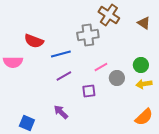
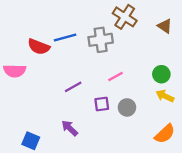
blue line: (61, 54) -> (65, 38), moved
gray circle: (117, 78) -> (127, 107), moved
yellow arrow: (144, 84) -> (165, 96), turned 35

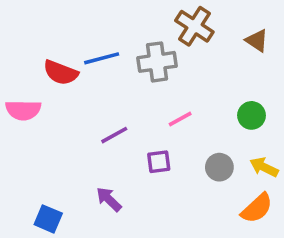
yellow arrow: (165, 96) -> (264, 167), moved
gray circle: (127, 107) -> (219, 167), moved

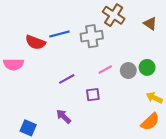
gray circle: (219, 167) -> (128, 71), moved

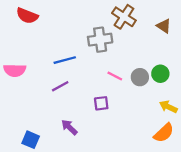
blue line: (59, 34) -> (65, 60), moved
red semicircle: (35, 42) -> (27, 16), moved
pink line: (105, 70) -> (115, 76), turned 56
purple line: (67, 79) -> (60, 86), moved

